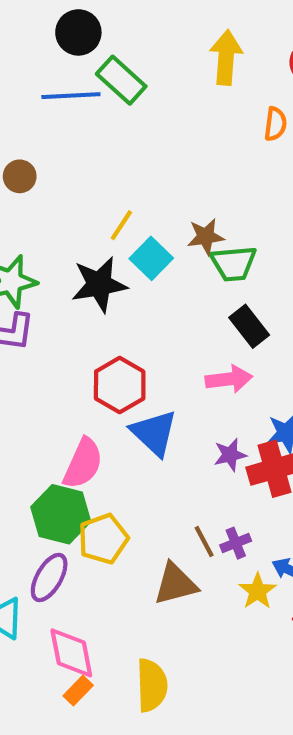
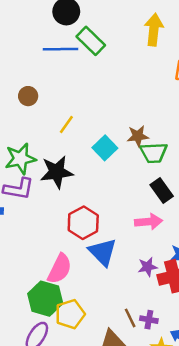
yellow line: (121, 225) -> (66, 124), moved
black star: (99, 284) -> (57, 172), moved
purple cross: (236, 543) -> (149, 320), turned 30

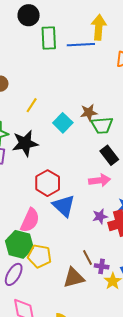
green rectangle: (91, 41) -> (49, 38), turned 45
blue line: (60, 49) -> (81, 45), moved
yellow pentagon: (70, 314) -> (39, 256), turned 30
purple cross: (149, 320) -> (102, 266), moved

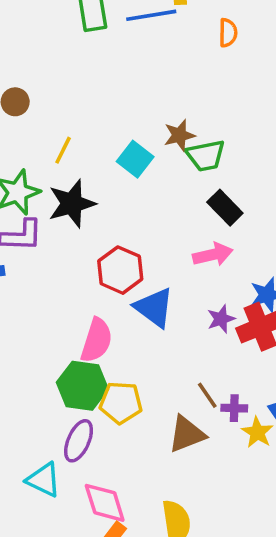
yellow line: (32, 105) -> (63, 150), moved

